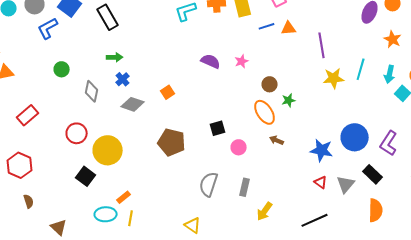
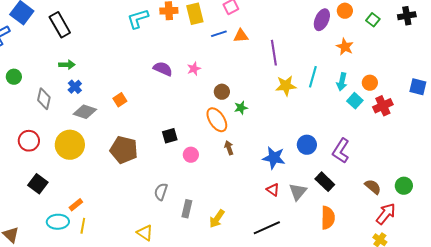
blue circle: (355, 137) -> (307, 145), size x0.7
brown arrow: (277, 140) -> (229, 148), turned 48
yellow circle: (108, 150) -> (70, 145), moved
gray semicircle: (209, 184) -> (161, 192), size x0.7
gray rectangle: (245, 187) -> (187, 209), moved

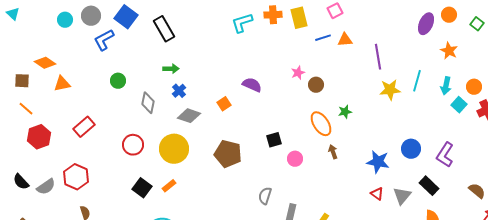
purple semicircle: (163, 69) -> (252, 85), moved
brown circle: (222, 92) -> (316, 85), moved
orange rectangle: (76, 205) -> (169, 186), moved

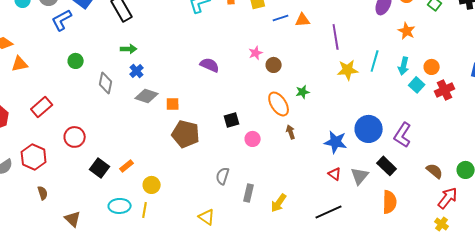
orange square: (224, 104) -> (173, 104), moved, turned 32
red circle: (133, 145) -> (75, 137), moved
yellow circle: (174, 149) -> (152, 185), moved, size x0.6
blue circle: (411, 149) -> (369, 129), size x1.4

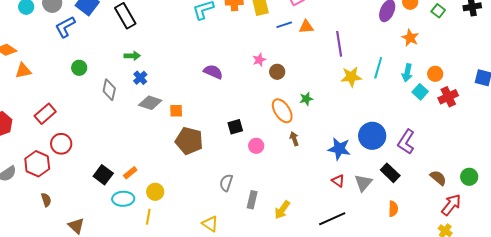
red circle: (75, 137) -> (61, 144), moved
orange semicircle: (390, 202) -> (393, 209), size x0.7
cyan ellipse: (120, 206) -> (123, 199), moved

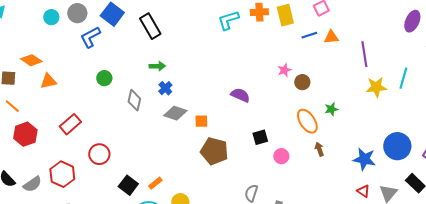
purple semicircle: (213, 72) -> (240, 95), moved
red circle: (61, 144) -> (99, 154), moved

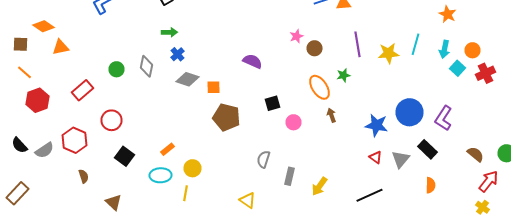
purple line: (364, 54) -> (358, 44), moved
green circle: (104, 78) -> (116, 69), moved
black square: (128, 185) -> (124, 156), moved

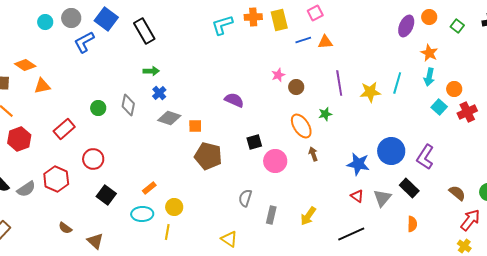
cyan arrow: (444, 49) -> (429, 77), moved
pink circle: (294, 122) -> (275, 161), size x1.5
brown semicircle: (84, 176) -> (65, 228), moved, turned 144
yellow arrow: (320, 186) -> (308, 216), moved

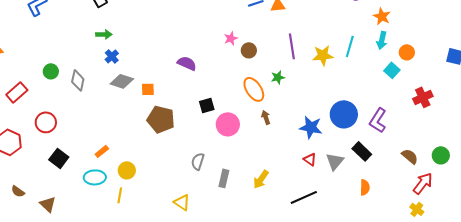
gray diamond: (128, 105) -> (78, 80), moved
red cross: (467, 112) -> (423, 97), moved

